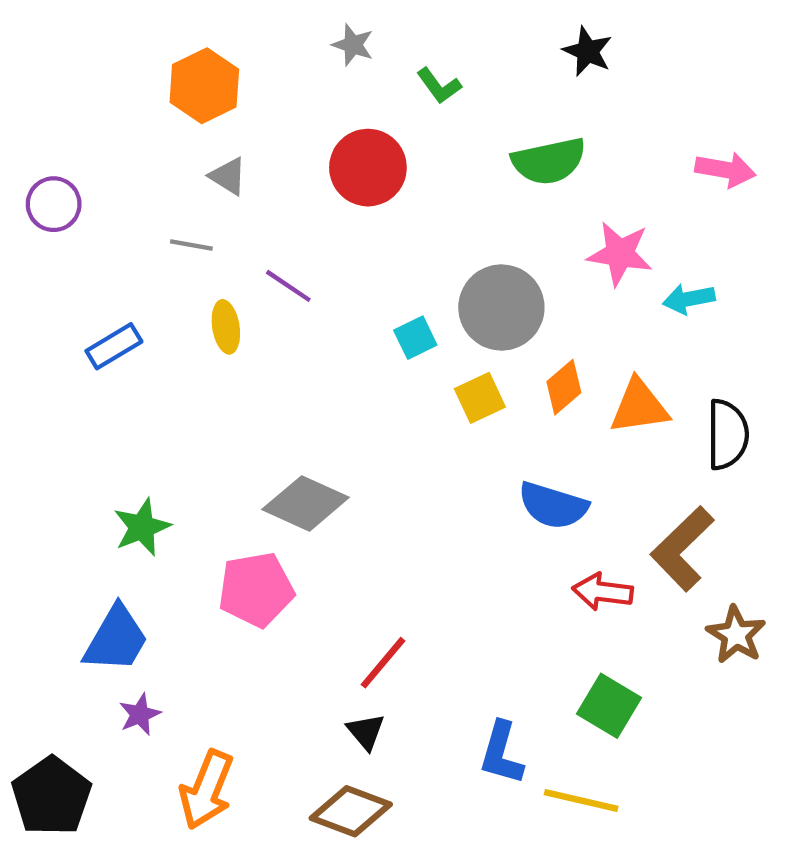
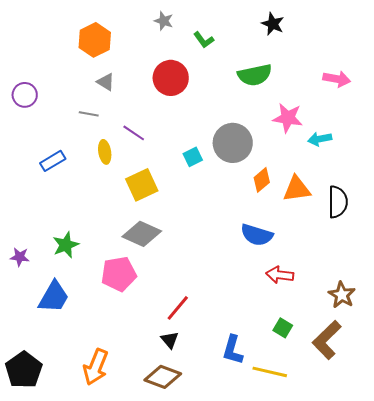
yellow square: (480, 398) -> (142, 185), moved, size x1.4
brown L-shape: (682, 549) -> (327, 340), moved
green square: (609, 706) -> (283, 328), size x0.7
purple star: (140, 714) -> (20, 257), moved, turned 30

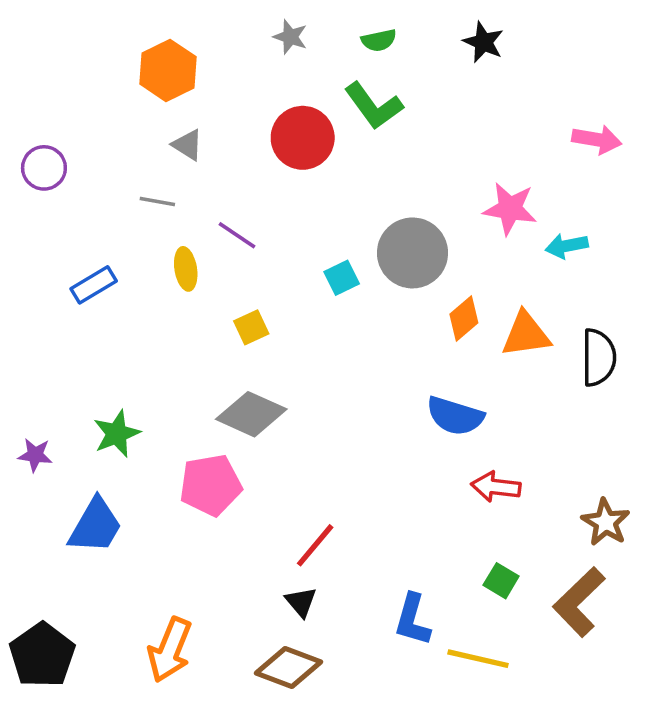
green L-shape: (204, 40) -> (374, 106), moved, size x1.6
green semicircle: (255, 75) -> (379, 40), moved, size x0.6
yellow square: (142, 185) -> (251, 327), size x0.6

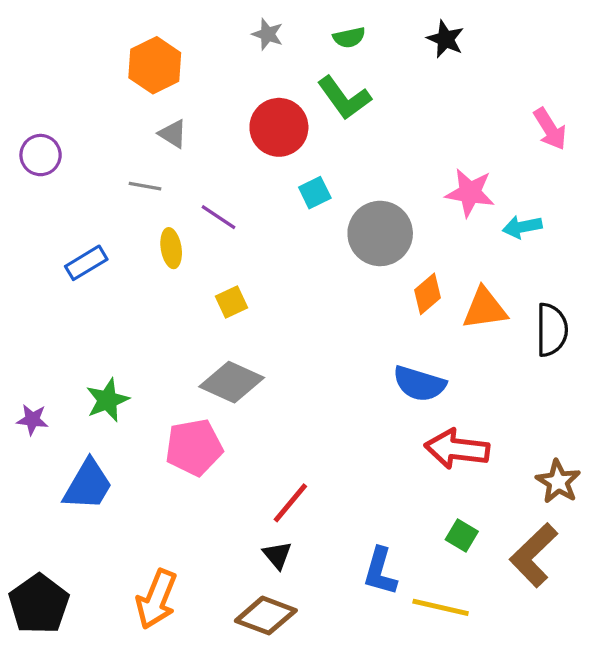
pink arrow: (597, 140) -> (550, 129), turned 48
cyan square: (342, 278) -> (315, 193), moved
red arrow: (496, 487) -> (457, 449), size x1.4

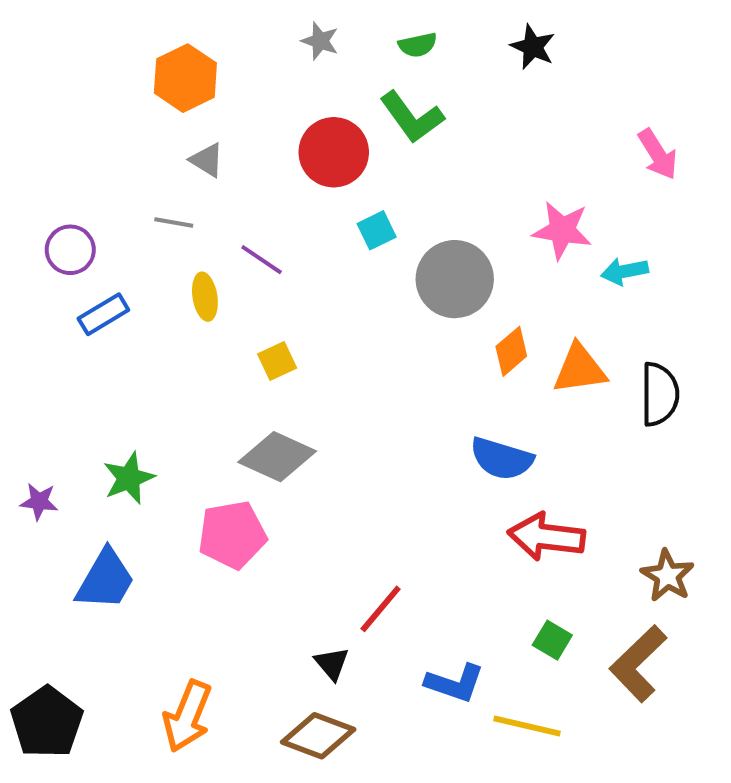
purple circle: (41, 155) -> (70, 250), moved
red line: (290, 503) -> (381, 609), moved
blue L-shape: (380, 571) -> (455, 683), turned -87

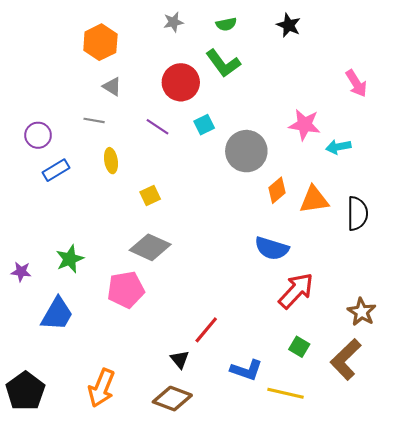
gray star: (320, 41) -> (173, 22), turned -30
purple line: (262, 260) -> (158, 127), moved
red arrow: (546, 537) -> (296, 291), turned 126

